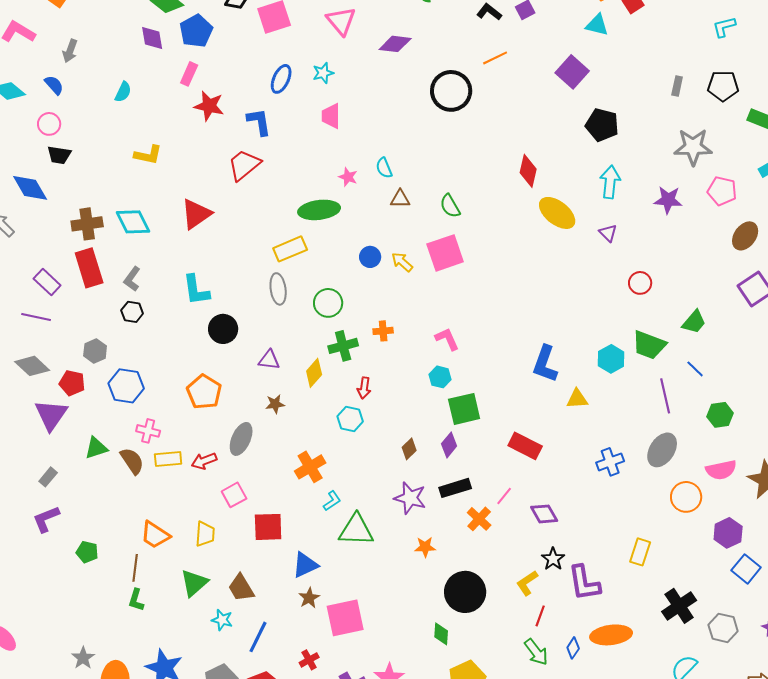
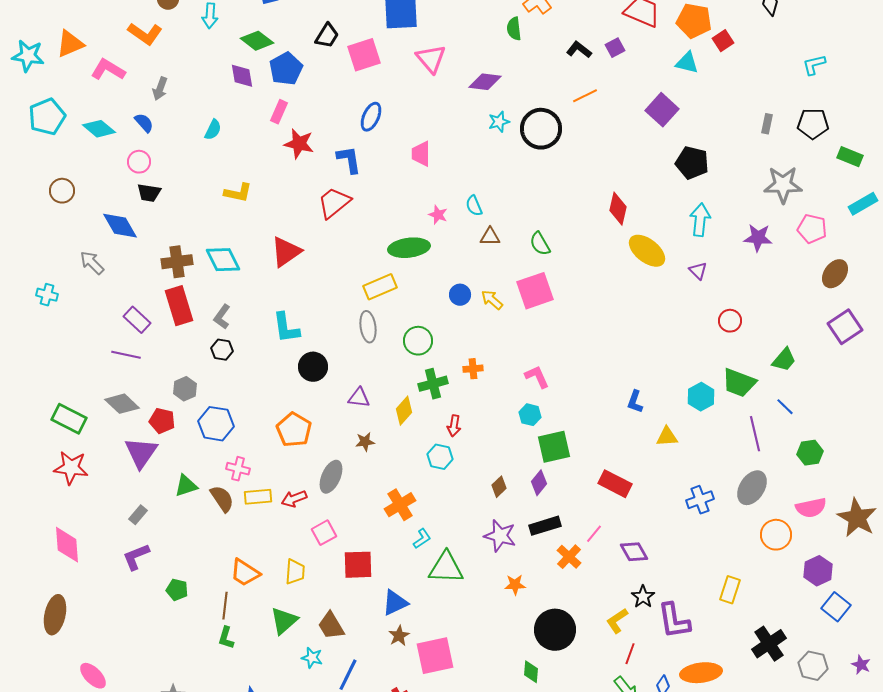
cyan star: (323, 73) -> (499, 122), moved
blue L-shape: (545, 364) -> (635, 402), size x0.6

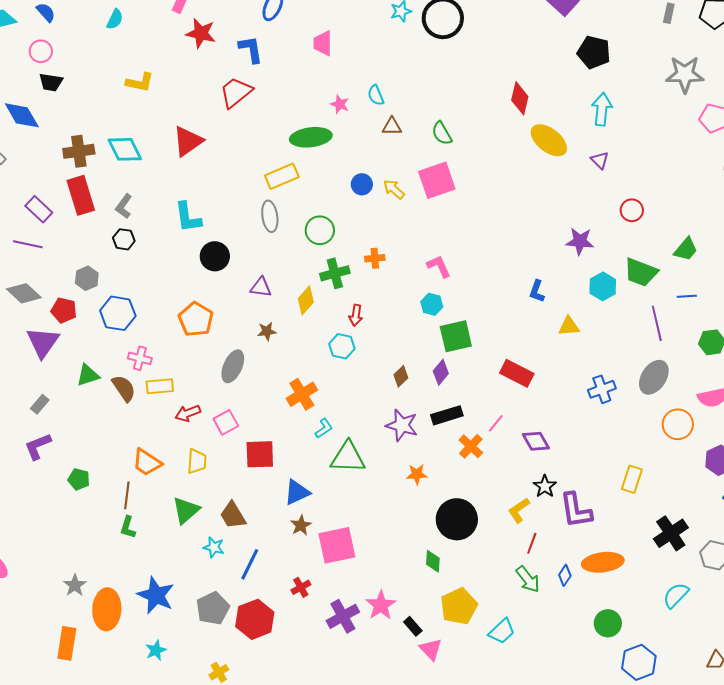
purple star: (758, 238) -> (580, 241), moved
blue line: (785, 407) -> (687, 296), turned -48
red arrow: (294, 499) -> (188, 413), moved

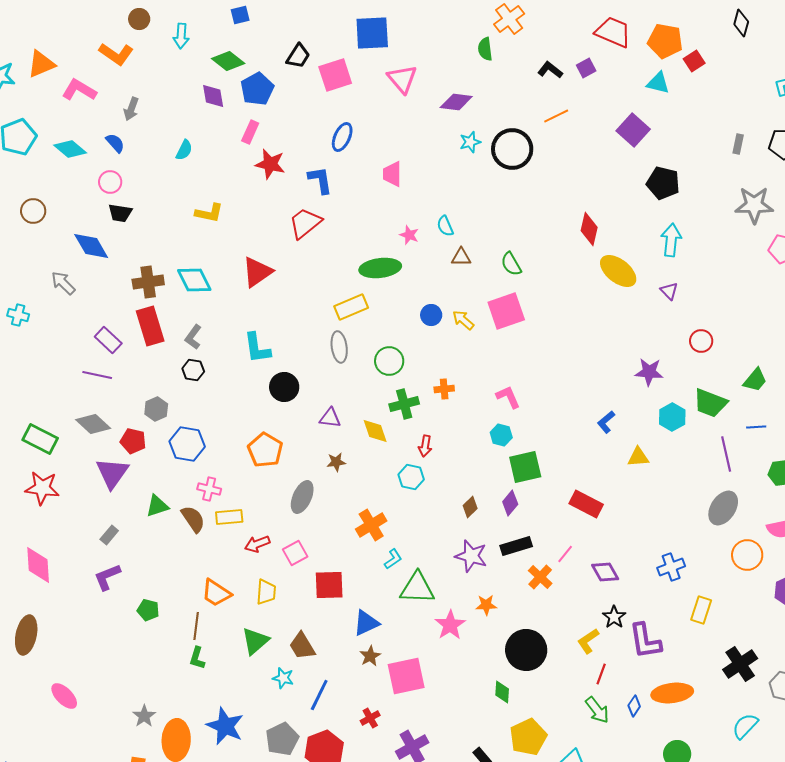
blue L-shape: (537, 291) -> (606, 422), turned 30
yellow diamond: (306, 300) -> (375, 431), turned -60
blue cross: (602, 389) -> (671, 567), moved
pink star: (381, 605) -> (450, 625), moved

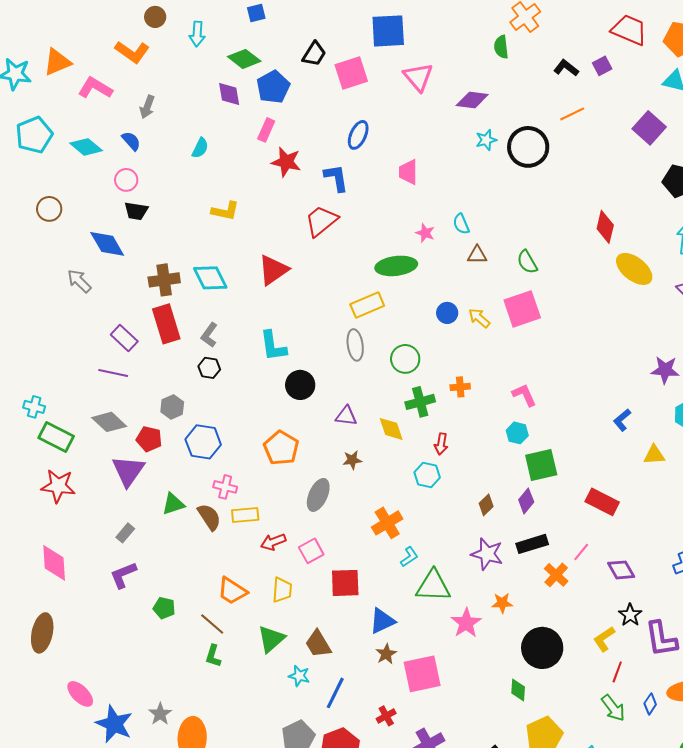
cyan cross: (18, 315) -> (34, 407), moved
brown line: (196, 626) -> (212, 624), turned -56
blue star: (225, 726) -> (114, 724), moved

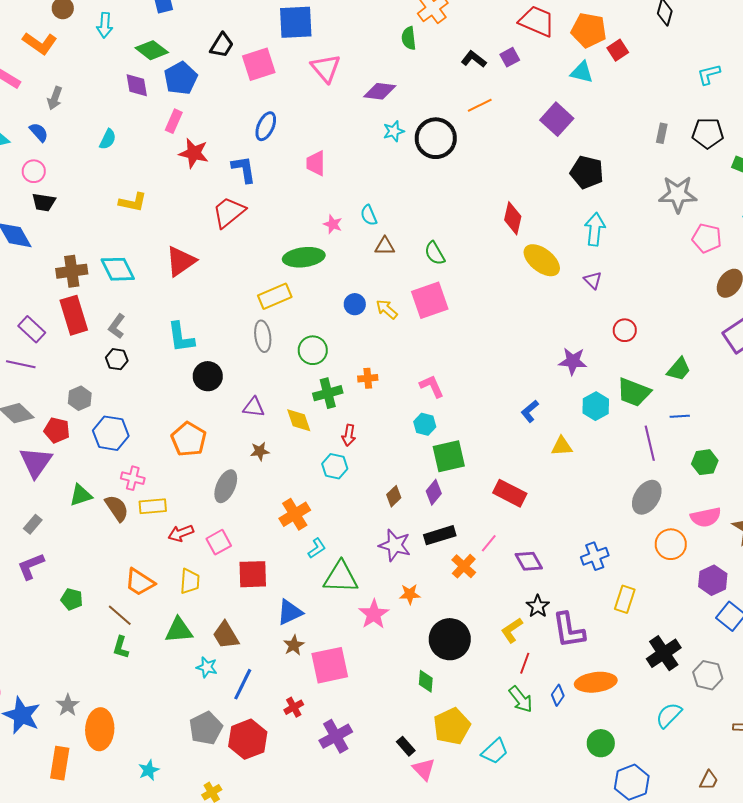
green triangle: (271, 639) -> (179, 630), turned 36

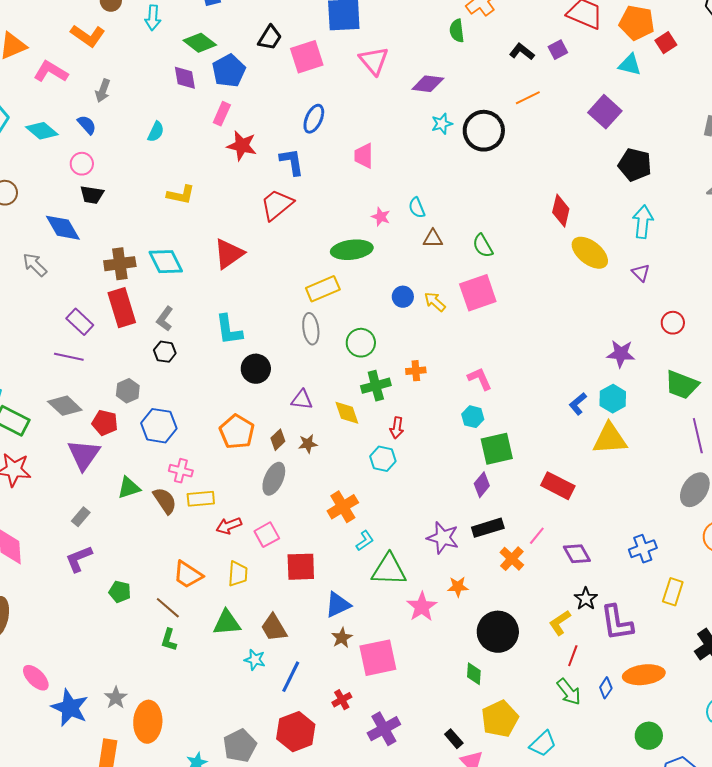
cyan hexagon: (596, 406) -> (613, 399), moved
yellow triangle: (562, 446) -> (610, 439), size x1.6
brown diamond: (394, 496) -> (278, 440), moved
gray pentagon: (206, 728) -> (240, 746), moved

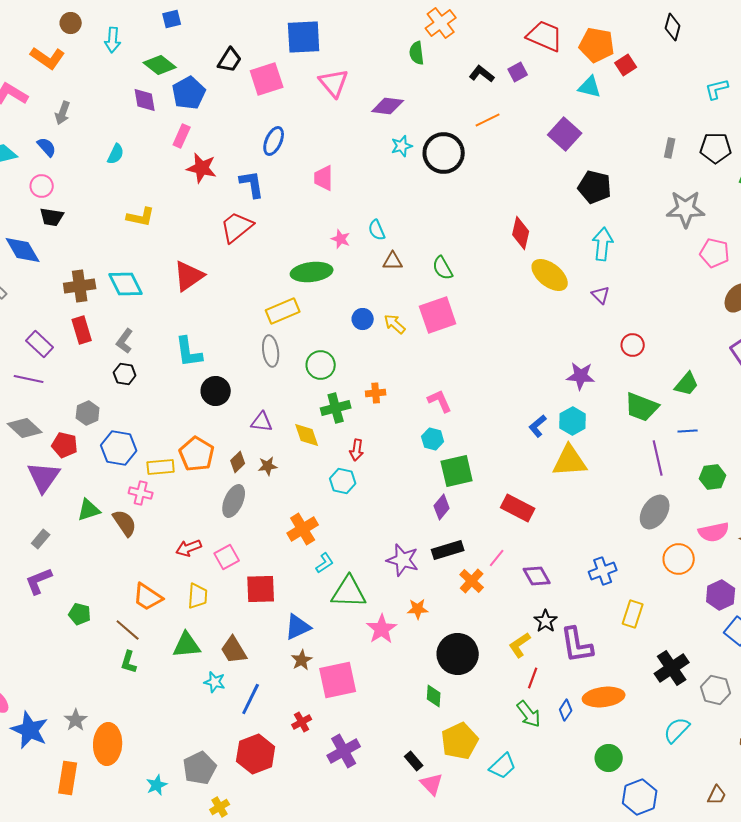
red rectangle: (122, 308) -> (82, 330), size x0.7
yellow rectangle: (201, 499) -> (161, 467), moved

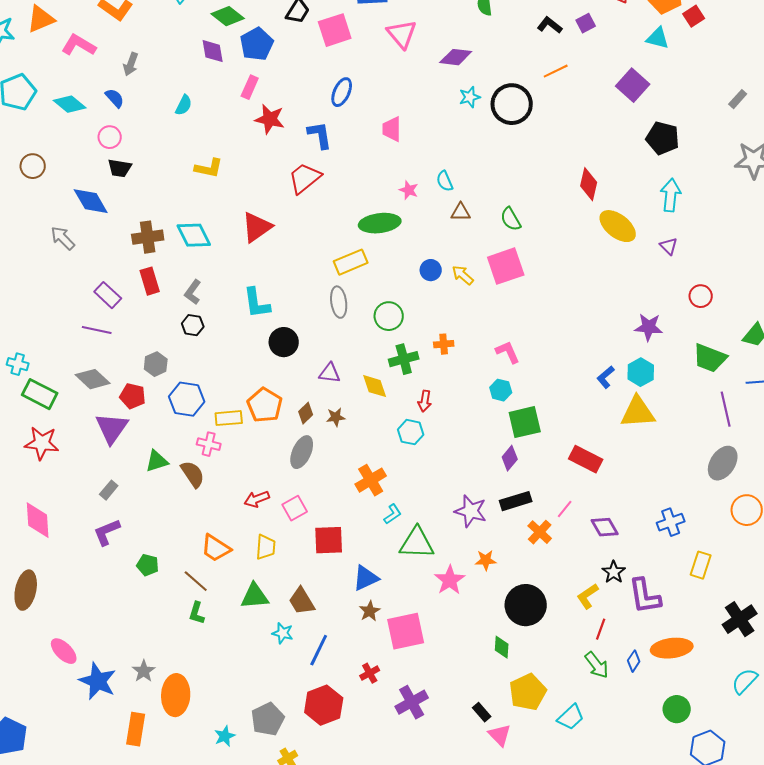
gray rectangle: (670, 148) -> (738, 99), turned 30

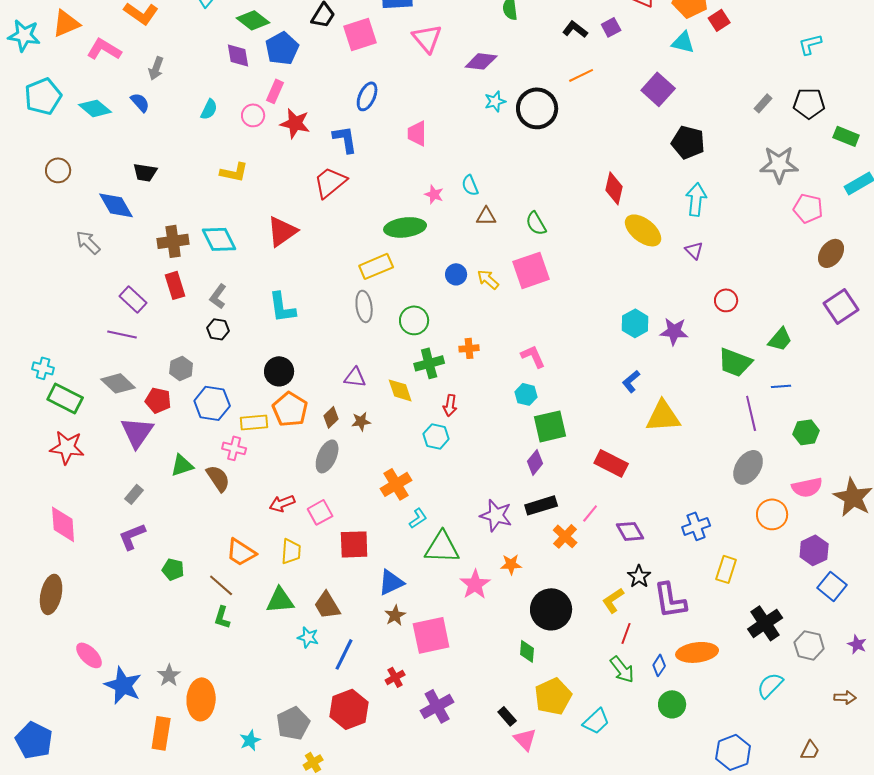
pink circle: (110, 137) -> (253, 115), moved
black circle: (284, 342) -> (279, 371), moved
cyan hexagon: (641, 372) -> (635, 323), moved
green circle: (677, 709) -> (672, 704), moved

